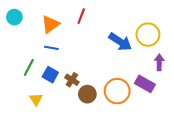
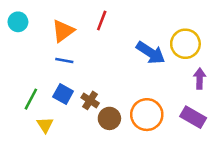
green line: (29, 67) -> (31, 99), moved
purple rectangle: (145, 84) -> (193, 117), moved

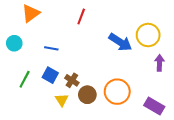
cyan circle: (18, 22) -> (14, 43), moved
orange triangle: (63, 31) -> (31, 13), moved
purple rectangle: (193, 117) -> (154, 106), moved
yellow triangle: (45, 125) -> (62, 100), moved

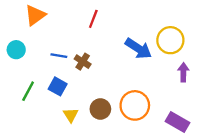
brown cross: (72, 80) -> (83, 62), moved

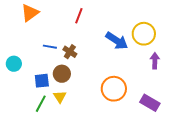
cyan circle: (16, 50) -> (14, 64), moved
blue square: (58, 86) -> (42, 81), moved, turned -35
green line: (28, 91) -> (41, 104), moved
brown circle: (100, 109) -> (62, 74), moved

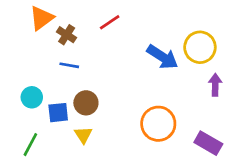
red line: (79, 16) -> (110, 22), turned 35
brown cross: (70, 52) -> (67, 35), moved
cyan circle: (14, 64) -> (32, 97), moved
green line: (41, 104) -> (30, 145), moved

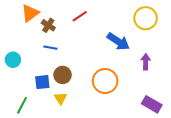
yellow circle: (200, 47) -> (146, 18), moved
purple arrow: (215, 85) -> (146, 62), moved
cyan circle: (32, 97) -> (13, 60), moved
orange circle: (158, 124) -> (105, 81), moved

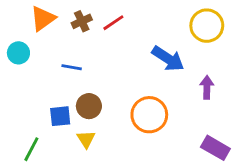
brown cross: (48, 25) -> (82, 21), moved, turned 32
cyan circle: (13, 60) -> (18, 53), moved

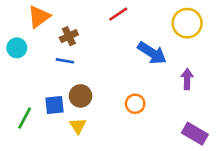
brown cross: (82, 21) -> (69, 36), moved
red line: (113, 23) -> (118, 14), moved
orange circle: (149, 115) -> (135, 104), size x0.6
green line: (31, 149) -> (25, 118), moved

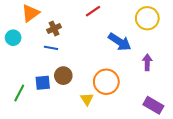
orange circle: (135, 104) -> (106, 82), size x1.6
yellow triangle: (78, 126) -> (87, 99), moved

